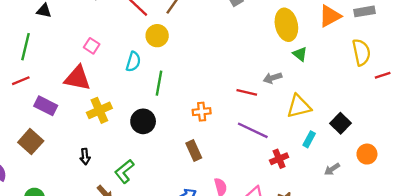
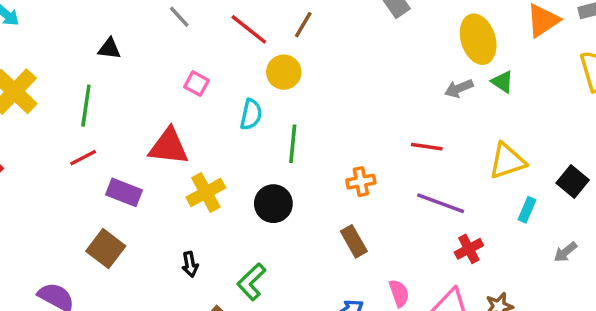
pink square: (92, 46) -> (196, 84), moved
gray arrow: (273, 78) -> (459, 88), moved
red cross: (279, 159) -> (469, 249), moved

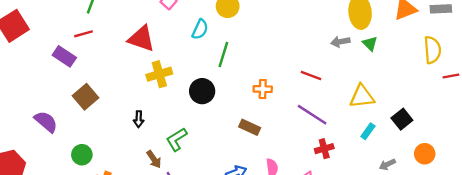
purple rectangle: (124, 192) -> (64, 56), moved
brown rectangle: (354, 241) -> (250, 127), turned -48

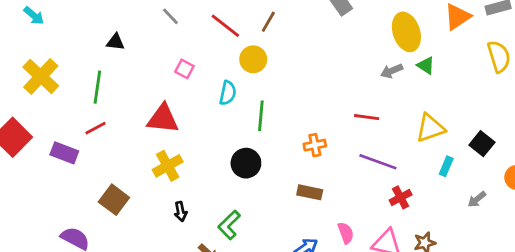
purple rectangle: (64, 56) -> (64, 153), moved
yellow cross: (159, 74) -> (168, 166), moved

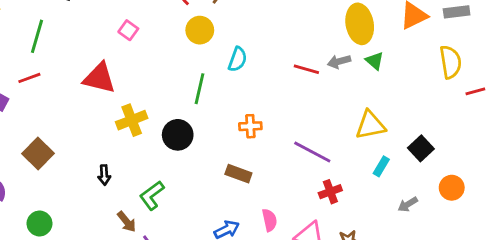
cyan semicircle: (228, 93) -> (238, 59), moved
red line: (367, 117) -> (306, 69), moved
yellow cross: (168, 166) -> (132, 120), moved

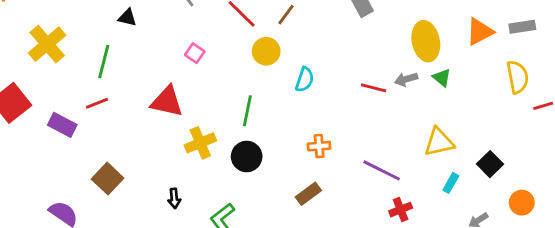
green line: (200, 89) -> (247, 111), moved
brown rectangle: (238, 174) -> (308, 194), turned -55

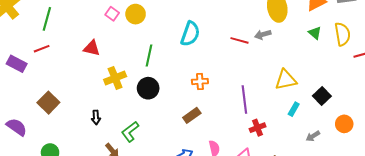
yellow circle: (266, 51) -> (136, 14), moved
green triangle: (442, 78) -> (315, 33), moved
cyan semicircle: (305, 80) -> (190, 34), size x1.4
red triangle: (167, 102) -> (92, 48), size x0.7
purple line: (382, 170) -> (244, 99), turned 56

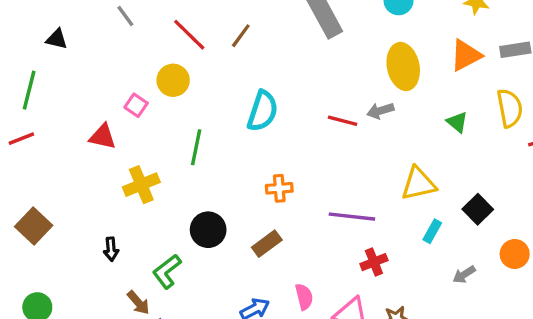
pink square: (112, 14) -> (136, 105), moved
green triangle: (315, 33) -> (457, 122), moved
black circle: (148, 88) -> (208, 230), moved
purple line: (244, 99) -> (352, 217), turned -76

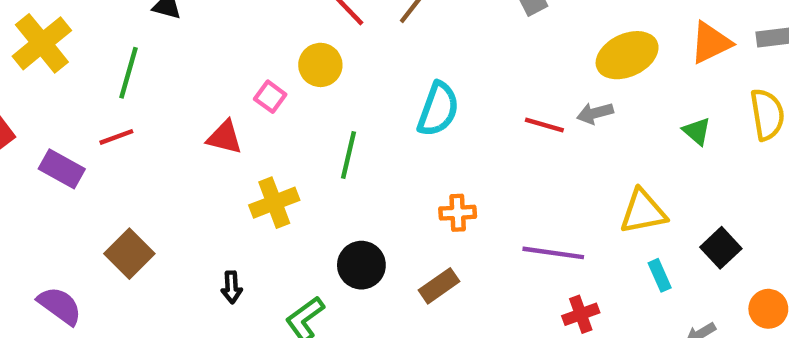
yellow ellipse: (403, 66) -> (627, 55), turned 75
cyan rectangle: (432, 231) -> (660, 275), turned -55

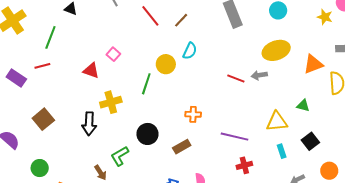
orange triangle: (711, 43) -> (313, 64), moved
yellow circle: (320, 65) -> (166, 64), moved
cyan semicircle: (438, 109) -> (190, 51), moved, size x0.7
green triangle: (697, 131) -> (303, 106), moved, turned -32
black arrow: (232, 287) -> (89, 124), moved, size x1.6

